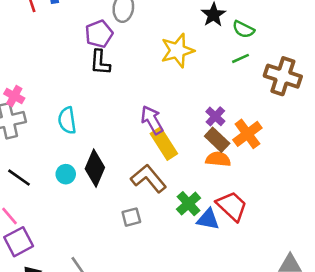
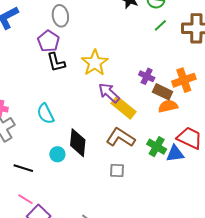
yellow star: (177, 51) -> (95, 63), moved
purple cross: (215, 116) -> (147, 76), moved
orange cross: (247, 134) -> (184, 80), turned 35
gray square: (131, 217) -> (117, 171), turned 35

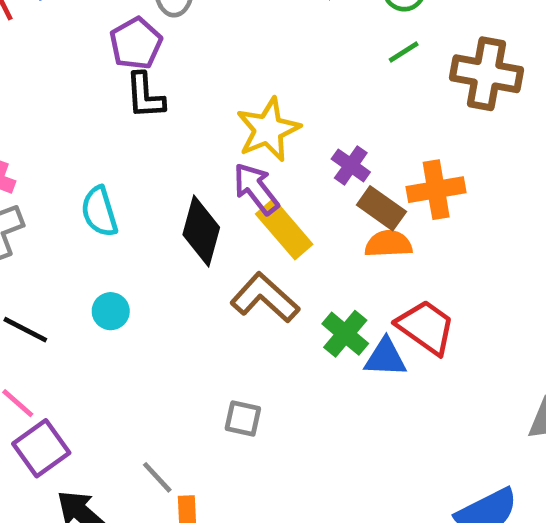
yellow star: (95, 63) -> (268, 129), moved
black diamond: (78, 143) -> (201, 231), moved
gray square: (117, 171) -> (243, 419), moved

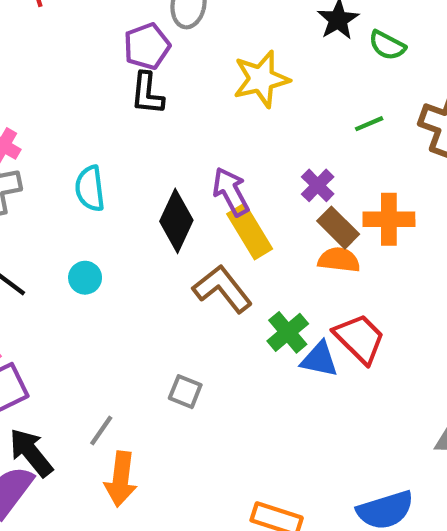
green line: (404, 52) -> (369, 124), moved
yellow star: (268, 129) -> (261, 79), moved
gray line: (157, 477) -> (101, 431), turned 68

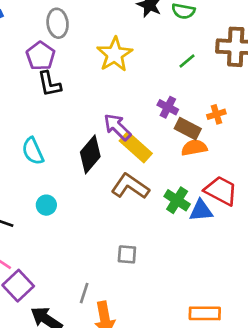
orange cross: (389, 219) -> (216, 114), size x0.6
black diamond: (176, 221) -> (90, 154), turned 33

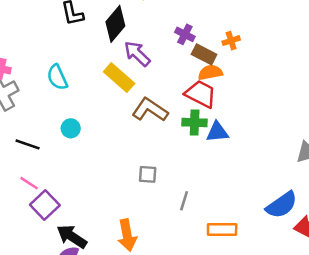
yellow rectangle: (136, 147) -> (119, 78), moved
black diamond: (90, 154) -> (115, 24), moved
red trapezoid: (221, 191) -> (201, 94), moved
green cross: (177, 200) -> (195, 122), turned -30
gray line: (84, 293) -> (184, 201), moved

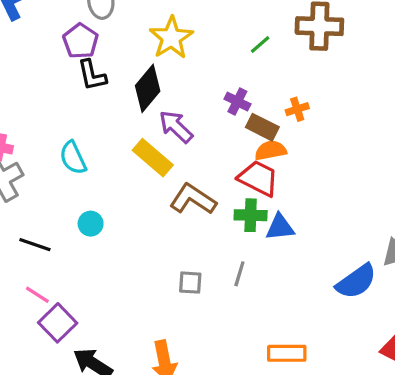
gray line: (184, 201) -> (239, 274), moved
blue semicircle: (282, 205) -> (356, 281), moved

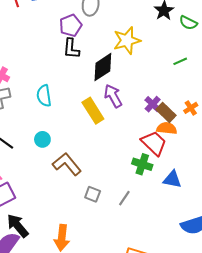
purple cross: (237, 101) -> (153, 104), moved
orange cross: (297, 109) -> (191, 108), turned -32
brown L-shape: (193, 199) -> (67, 164), moved
blue triangle: (280, 227) -> (172, 179), moved

